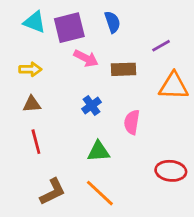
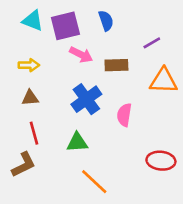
blue cross: (92, 105) -> (86, 99), size x1.6
green triangle: (98, 151) -> (77, 142), moved
brown L-shape: (53, 192) -> (24, 165), moved

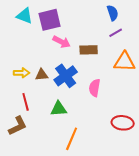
blue semicircle: (106, 21) -> (113, 13), moved
yellow arrow: (29, 65) -> (22, 73), moved
brown triangle: (30, 98) -> (42, 75), moved
orange line: (94, 182) -> (72, 139), turned 70

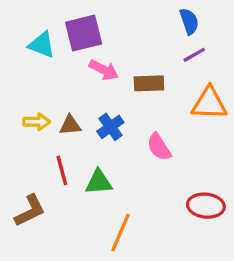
cyan triangle: (25, 16) -> (42, 45), moved
blue cross: (66, 76) -> (110, 127), size x0.7
pink semicircle: (95, 88) -> (159, 147), turned -42
red line: (26, 102) -> (62, 170), moved

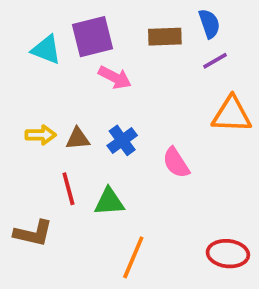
brown rectangle: (149, 83) -> (165, 37), moved
red ellipse: (206, 206) -> (228, 254), moved
brown L-shape: (30, 211) -> (33, 233), turned 39

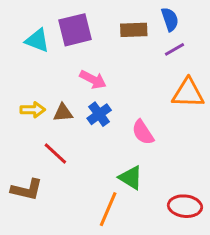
pink arrow: (115, 77) -> (93, 80), moved
red line: (68, 189) -> (55, 153), turned -32
green triangle: (109, 202) -> (131, 178), moved, turned 36

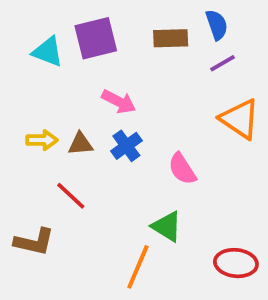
orange triangle: (188, 93) -> (240, 119), turned 32

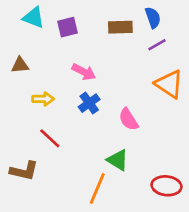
purple square: (96, 38) -> (67, 27), size x0.7
cyan triangle: (48, 52) -> (34, 18), moved
yellow arrow: (42, 140) -> (43, 99), moved
brown triangle: (80, 144) -> (20, 65), moved

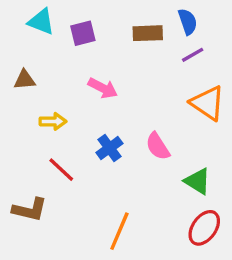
blue cross: (89, 103) -> (109, 148), moved
green triangle: (118, 160) -> (198, 181), moved
red ellipse: (166, 186) -> (204, 228), turned -60

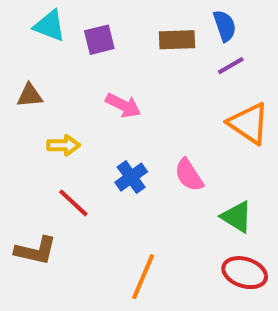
red ellipse: (204, 228) -> (245, 273), turned 72

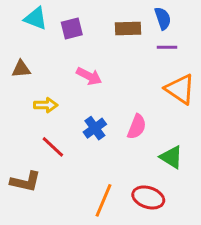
purple line: (231, 66) -> (167, 47), turned 30
pink semicircle: (189, 175) -> (137, 127), turned -125
red ellipse: (245, 273) -> (148, 197), moved

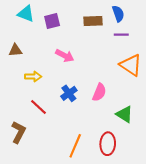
brown L-shape: (25, 182) -> (19, 132), turned -75
red ellipse: (148, 197) -> (108, 144), turned 75

